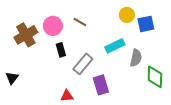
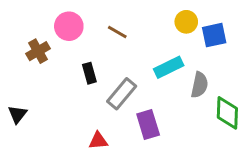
pink circle: (53, 26) -> (69, 26), moved
brown cross: (26, 35) -> (38, 51), size x0.7

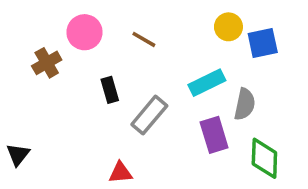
green diamond: (227, 113) -> (264, 158), moved
black triangle: (17, 114) -> (18, 155), moved
purple rectangle: (148, 125) -> (214, 135), moved

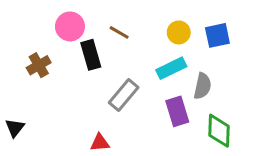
yellow circle: (228, 27) -> (179, 32), moved
brown cross: (47, 63) -> (39, 65), moved
black rectangle: (110, 90) -> (91, 55), moved, size x1.4

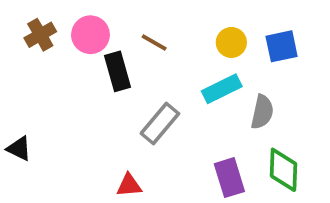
brown cross: (39, 65) -> (40, 35), moved
purple rectangle: (177, 111) -> (229, 178), moved
black triangle: (15, 128) -> (19, 149), moved, turned -42

